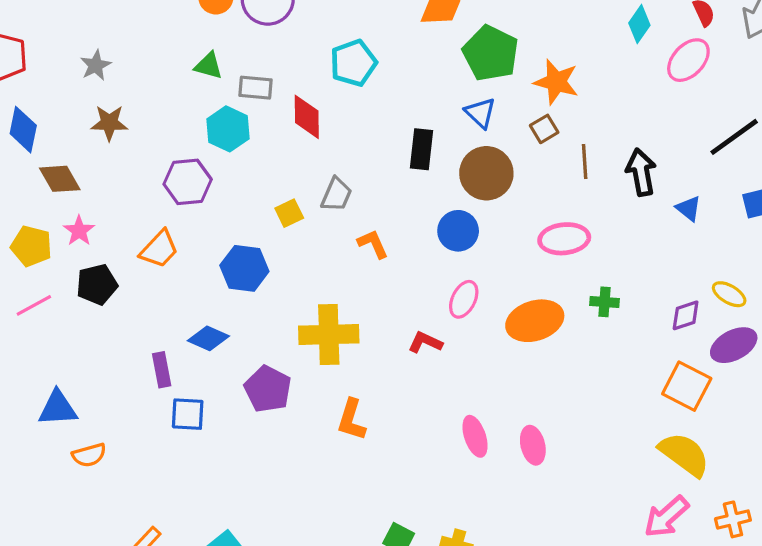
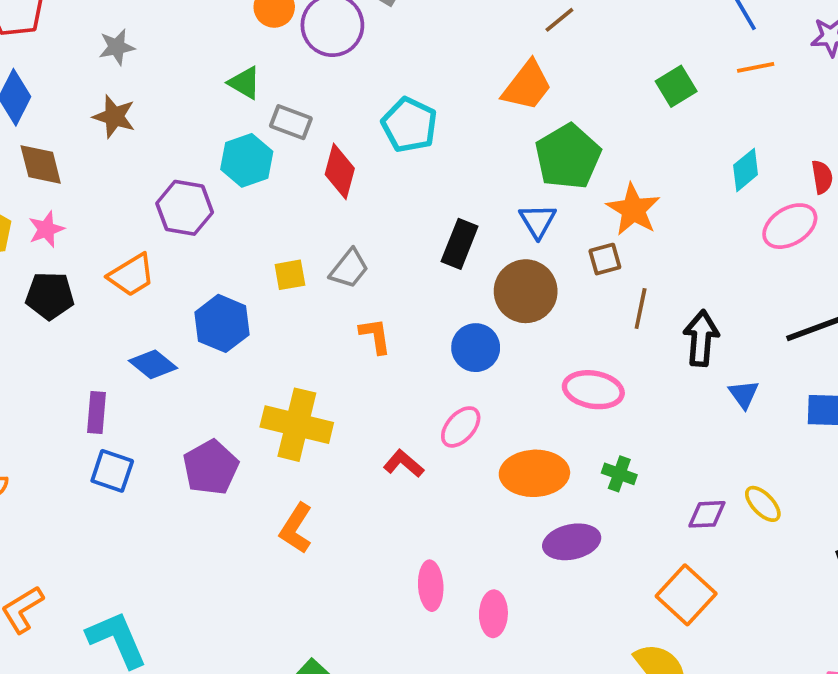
cyan pentagon: (353, 63) -> (409, 125), turned 30
blue diamond: (208, 338) -> (153, 364), moved
purple ellipse: (734, 345) -> (572, 542), moved

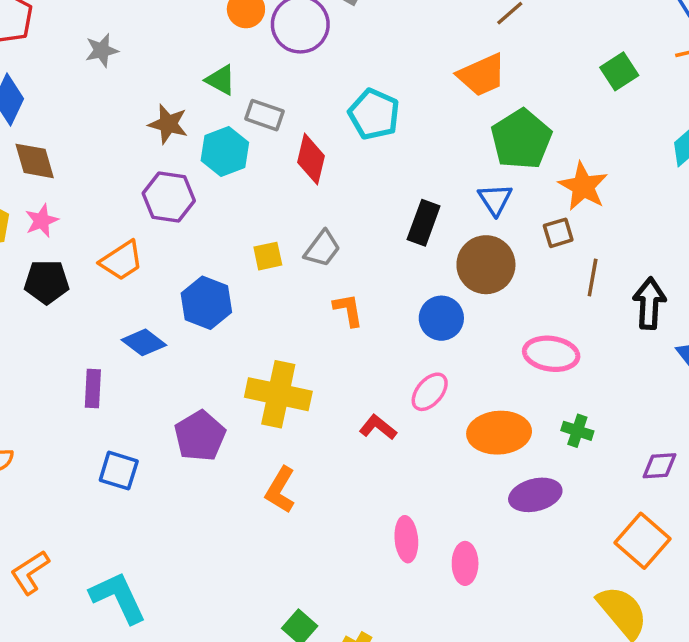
orange trapezoid: (527, 86) -> (482, 75), turned 30
brown star: (114, 117) -> (168, 124), moved
blue square: (112, 471) -> (119, 471), moved

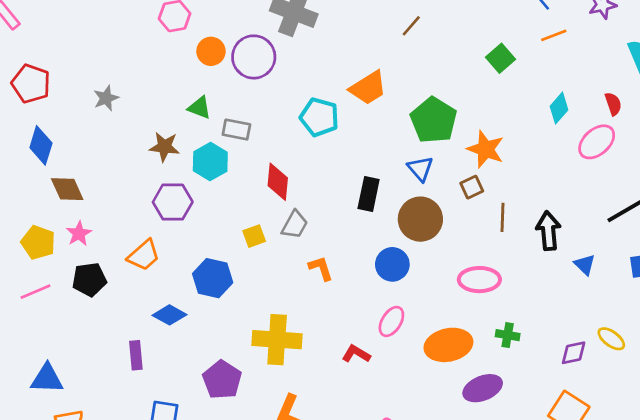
orange trapezoid: (482, 75) -> (368, 88), moved
red diamond: (311, 159) -> (278, 182), moved

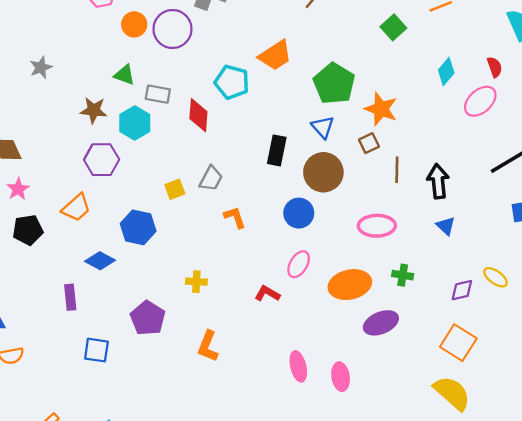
red diamond: (278, 182) -> (198, 115), moved
blue triangle: (585, 265) -> (446, 226), moved
yellow cross: (277, 340) -> (196, 282), size x0.5

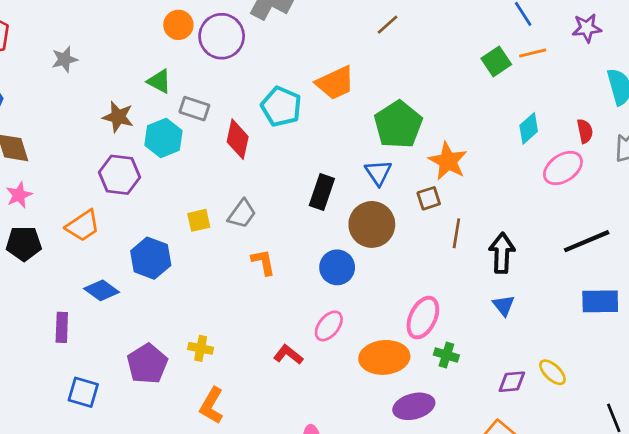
green square: (393, 27) -> (496, 61), moved
pink ellipse: (377, 226) -> (423, 318), moved, turned -72
yellow cross: (196, 282) -> (201, 348), moved

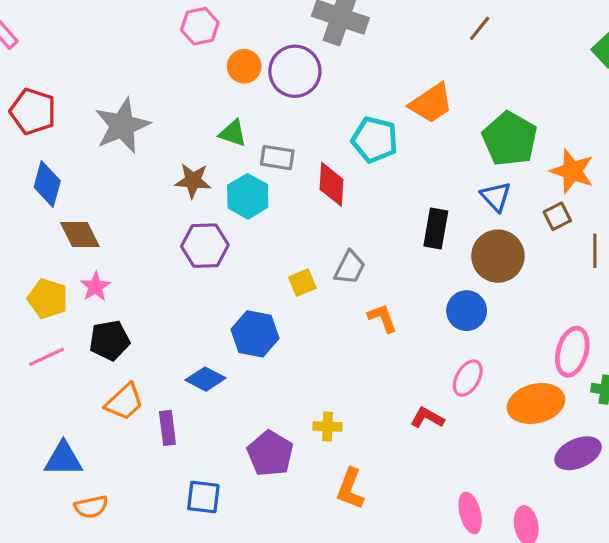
gray star: (64, 59) -> (122, 126), size x1.8
orange trapezoid: (83, 226) -> (124, 402), moved

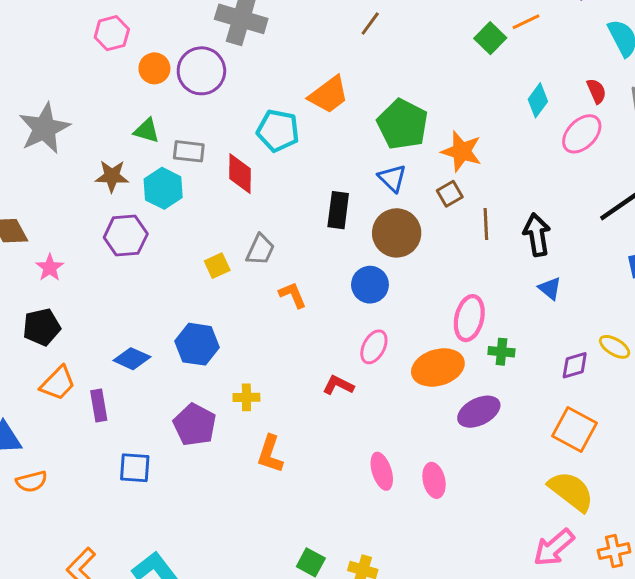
pink star: (95, 287) -> (50, 268), moved
blue hexagon: (255, 334) -> (197, 344), moved

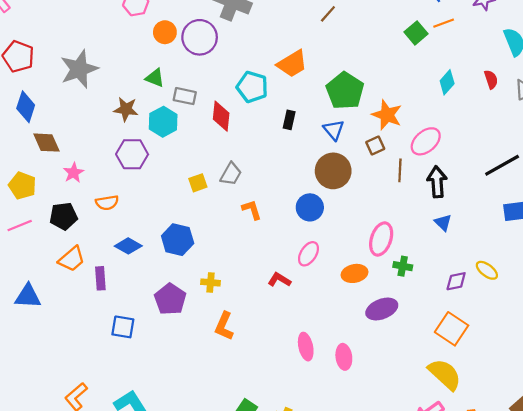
pink ellipse: (582, 134) -> (426, 141), moved
black rectangle: (338, 210) -> (289, 120), moved, size x0.7
orange ellipse: (438, 367) -> (355, 273), size x0.7
orange semicircle: (32, 482) -> (107, 203), moved

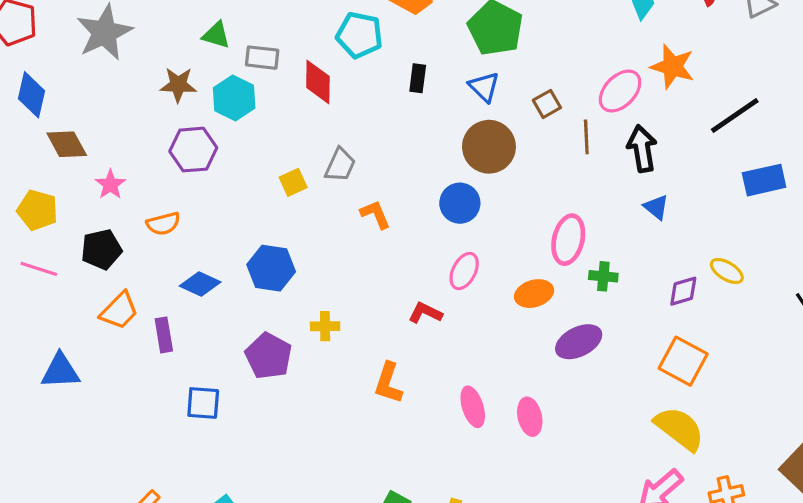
orange star: (387, 115) -> (672, 67), moved
pink line: (20, 226) -> (39, 269), turned 45
orange L-shape: (224, 326) -> (388, 383), moved

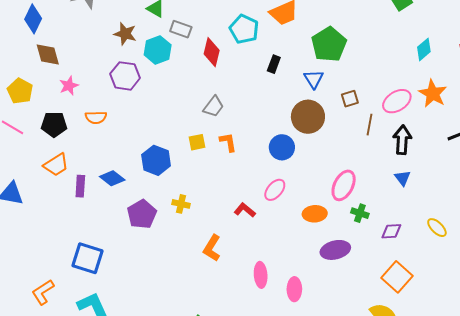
yellow square: (293, 182) -> (197, 142), moved
blue diamond: (200, 284) -> (112, 178), moved
purple diamond: (683, 291) -> (391, 231), moved
blue square: (203, 403) -> (87, 258), moved, size x1.4

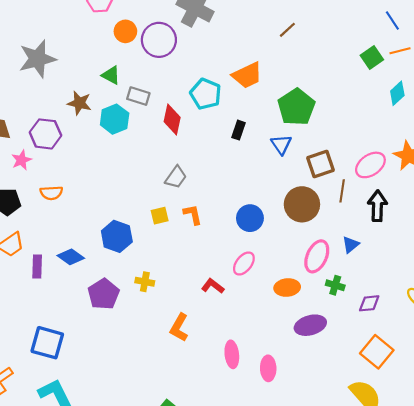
cyan diamond: (424, 49) -> (397, 93), moved
purple hexagon: (125, 76) -> (45, 134), moved
brown square: (350, 99) -> (320, 164), size x1.5
brown circle: (308, 117) -> (302, 204), moved
blue triangle: (403, 178) -> (351, 245), moved, turned 30

